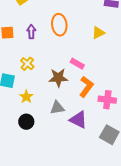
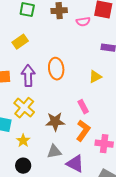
purple arrow: (31, 32) -> (28, 76), size x1.5
yellow cross: (27, 64) -> (24, 108), size x1.5
pink rectangle: (77, 64) -> (83, 107), moved, turned 32

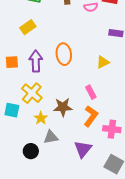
yellow star: (23, 141) -> (41, 118), moved
gray triangle: (54, 152) -> (51, 137), moved
purple triangle: (75, 164) -> (83, 149), turned 42

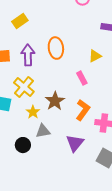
pink rectangle: (91, 92) -> (82, 78), moved
brown star: (63, 107) -> (55, 101), turned -30

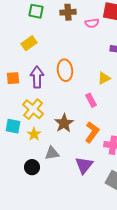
yellow star: (33, 112) -> (34, 134), moved

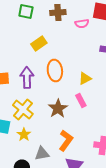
yellow rectangle: (29, 43) -> (39, 44), moved
yellow triangle: (104, 78) -> (85, 78), moved
brown star: (64, 123) -> (58, 108), moved
orange L-shape: (92, 132) -> (66, 140), moved

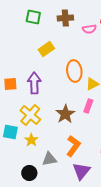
orange ellipse: (55, 70) -> (74, 71), moved
pink rectangle: (81, 100) -> (88, 106), turned 48

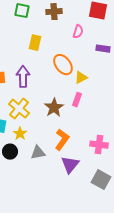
pink semicircle: (89, 29) -> (78, 32), moved, turned -64
yellow rectangle: (46, 49) -> (35, 43), turned -42
orange ellipse: (74, 71) -> (63, 65), turned -30
black circle: (29, 173) -> (10, 152), moved

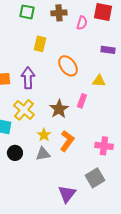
pink semicircle: (78, 32) -> (82, 23), moved
yellow triangle: (81, 78) -> (99, 81), moved, turned 32
yellow star: (20, 134) -> (44, 135), moved
purple triangle: (70, 165) -> (67, 194), moved
gray square: (101, 180) -> (95, 178), moved, turned 30

